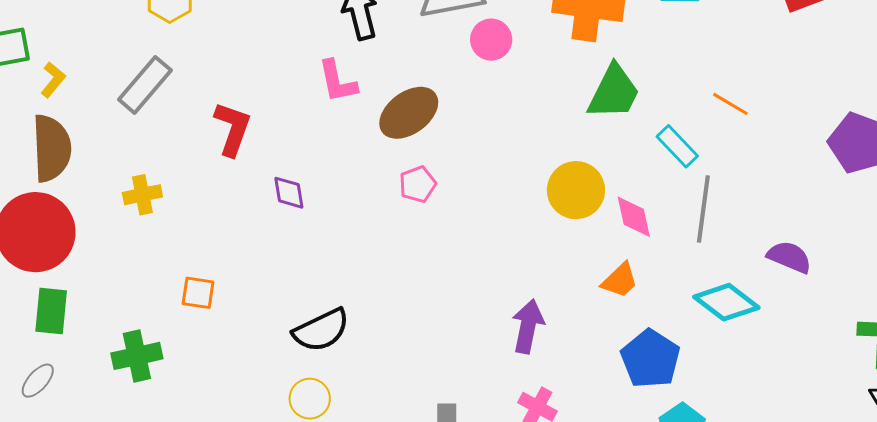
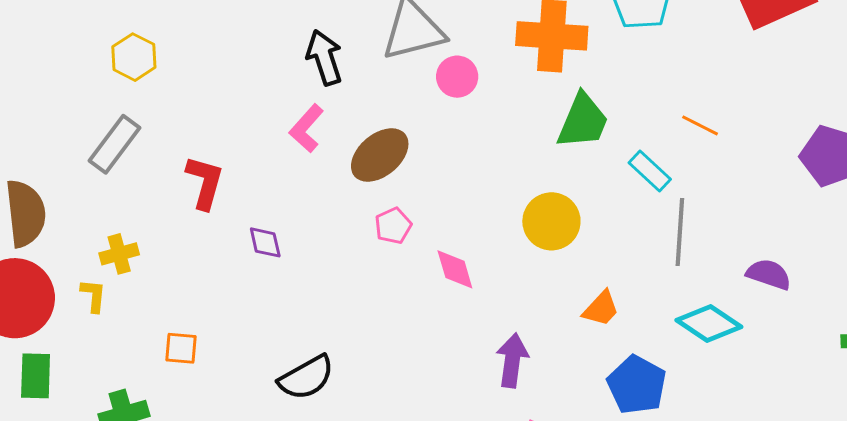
yellow L-shape: (53, 80) -> (93, 296), moved, turned -30
pink L-shape: (337, 81) -> (306, 128), turned 57
pink diamond: (634, 217) -> (455, 269), moved

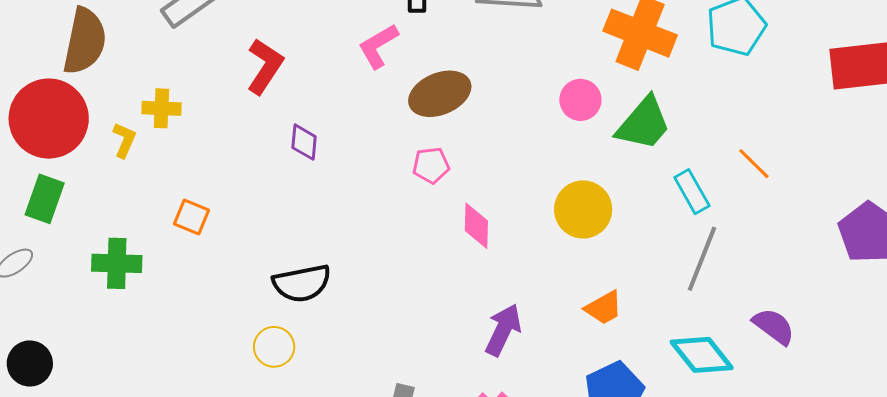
pink circle: (457, 77) -> (580, 100), moved

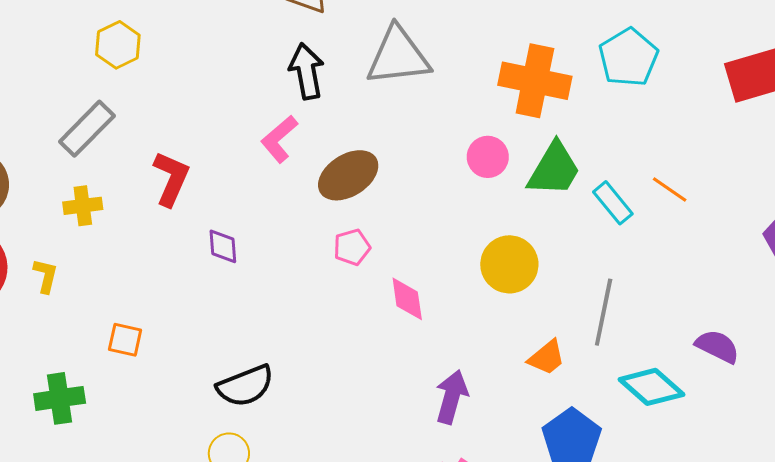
yellow cross: (161, 108) -> (83, 206), moved
cyan rectangle: (692, 192) -> (613, 203), moved
gray line: (702, 259) -> (604, 312), moved

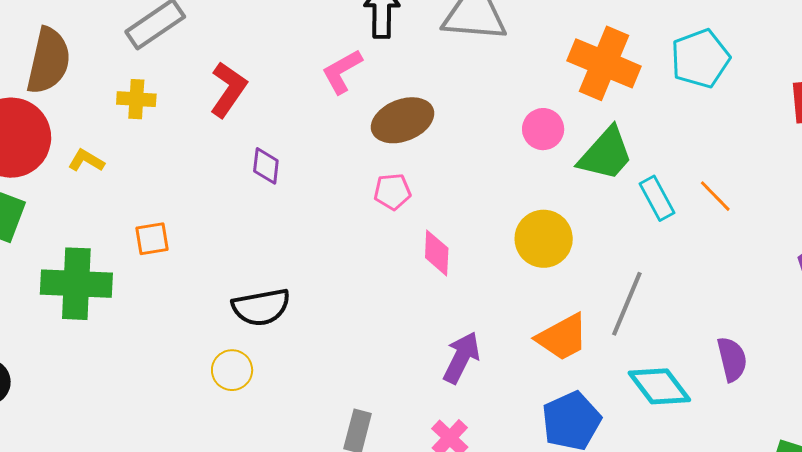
yellow L-shape: (46, 276) -> (86, 161), turned -84
orange square: (125, 340) -> (152, 239), turned -33
purple semicircle: (717, 346) -> (732, 359), turned 39
orange trapezoid: (547, 358) -> (562, 337), size x1.4
green cross: (60, 398) -> (76, 284), size x1.4

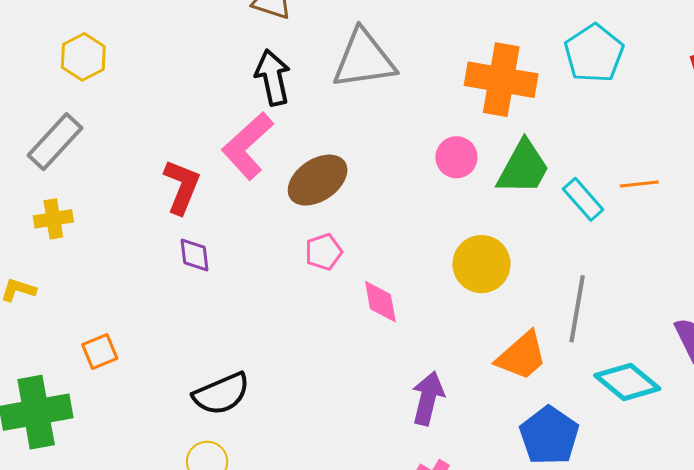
pink L-shape: (342, 71) -> (248, 146), size x1.4
red L-shape: (228, 89) -> (182, 187), moved
orange line: (715, 196) -> (639, 184), turned -39

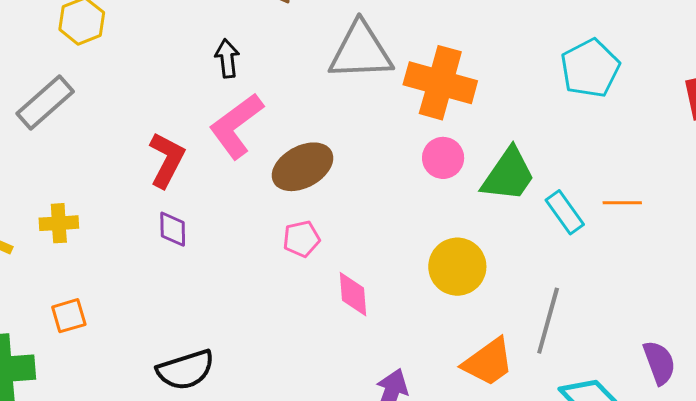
black arrow: (273, 77) -> (227, 58), moved, size x0.7
orange cross: (501, 80) -> (440, 83), moved
yellow cross: (53, 219) -> (59, 223), moved

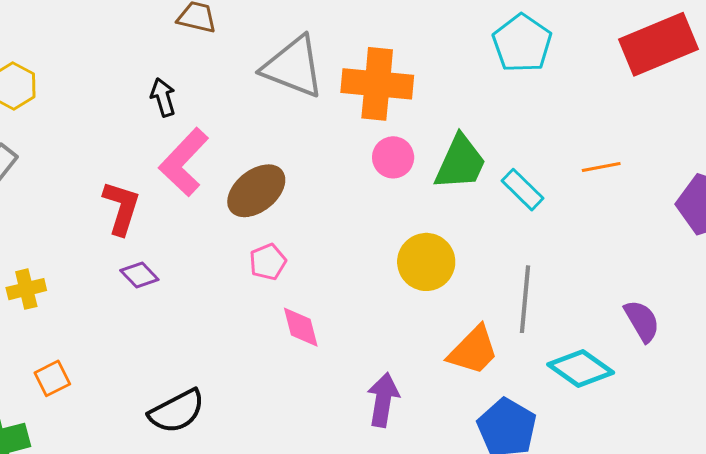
gray triangle: (361, 51) -> (293, 67), turned 34
orange line: (622, 203) -> (601, 167), moved
purple diamond: (173, 229) -> (139, 275), turned -33
pink diamond: (353, 294) -> (301, 327), moved

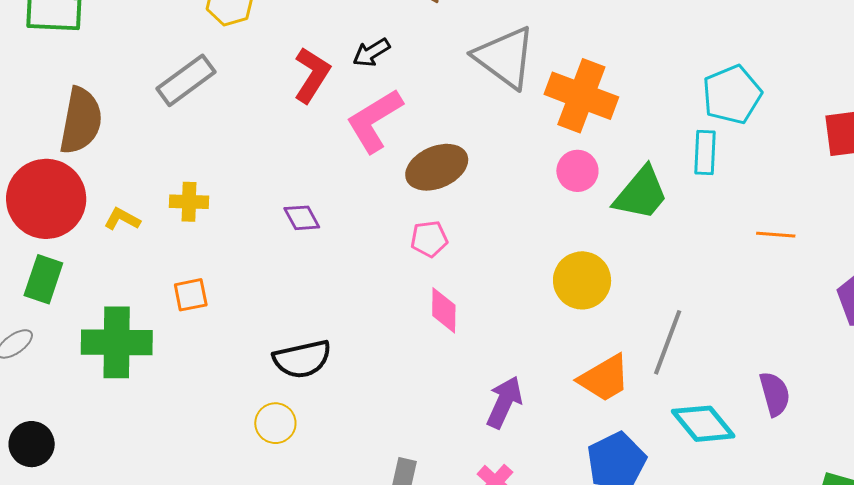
black arrow: (163, 97) -> (371, 53), turned -120
cyan rectangle: (522, 190) -> (705, 153), moved, turned 33
red L-shape: (121, 208) -> (312, 75), moved

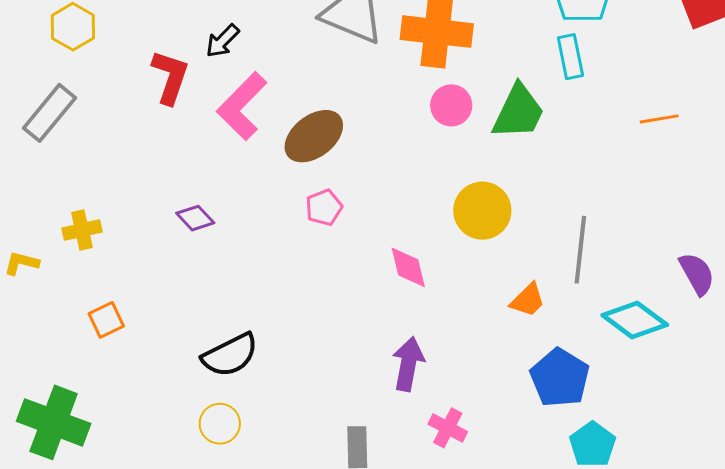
pink diamond: (444, 310) -> (408, 267), moved
green cross: (117, 342) -> (54, 422), moved, turned 34
orange trapezoid: (604, 378) -> (528, 300), size x0.7
purple arrow: (504, 402) -> (408, 364), moved

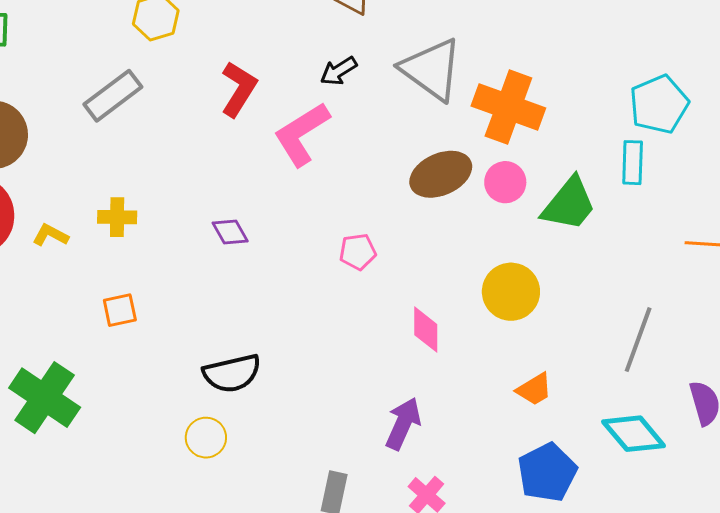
black arrow: (222, 41) -> (339, 71), moved
brown ellipse: (314, 136) -> (441, 174), moved
gray line: (580, 250) -> (638, 340), moved

